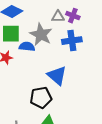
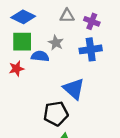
gray triangle: (58, 17) -> (67, 16), moved
gray star: (41, 35) -> (56, 43), size x0.6

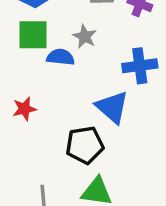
blue cross: (91, 49) -> (140, 66), moved
red star: (16, 69) -> (24, 109), moved

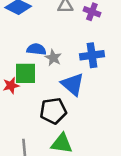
green square: (33, 35) -> (25, 73), moved
gray star: (85, 36) -> (53, 58), moved

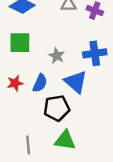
blue semicircle: (36, 49) -> (40, 83), moved, turned 108
green square: (25, 73) -> (20, 43), moved

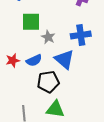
green square: (20, 43) -> (31, 22), moved
blue semicircle: (40, 83) -> (34, 60), turned 42

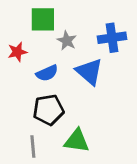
red star: (13, 60) -> (17, 52), moved
black pentagon: (48, 82) -> (48, 110), moved

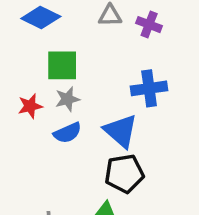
gray star: (67, 41) -> (67, 99), moved, turned 30
black pentagon: (48, 110) -> (124, 174), moved

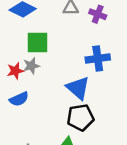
gray star: (67, 99) -> (31, 66), moved
blue semicircle: (67, 133) -> (19, 99), moved

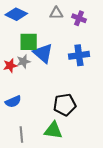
blue triangle: (78, 88) -> (43, 53), moved
blue semicircle: (19, 99) -> (13, 102), moved

